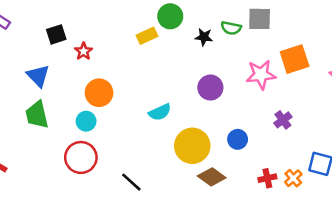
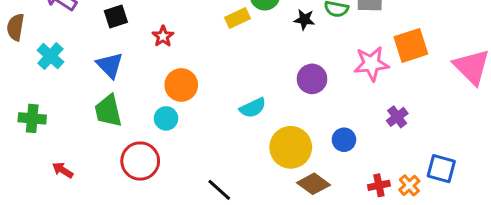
black square: (56, 34) -> (116, 17), moved
red circle: (81, 157) -> (140, 161), moved

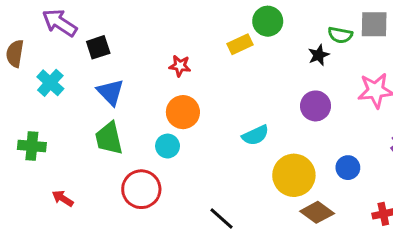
black square: (116, 17) -> (98, 47), moved
black star: (304, 20) -> (319, 55), moved, turned -30
red star: (163, 36) -> (180, 66), moved, turned -30

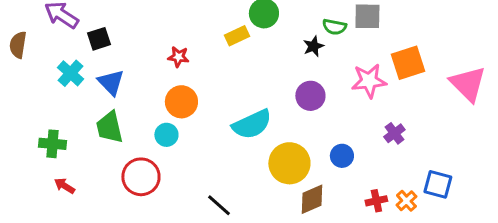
cyan cross: (50, 83) -> (70, 73), moved
cyan semicircle: (255, 135) -> (252, 124), size x1.5
green cross: (32, 146) -> (52, 144), moved
brown diamond: (317, 212) -> (312, 199), turned -60

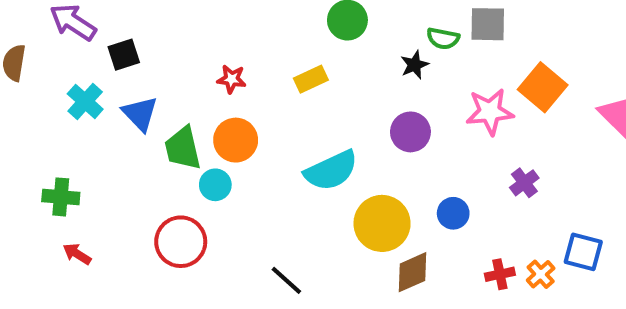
yellow rectangle: (237, 36) -> (311, 79), moved
orange square: (408, 63) -> (543, 87), turned -32
green trapezoid: (109, 127) -> (183, 148), moved

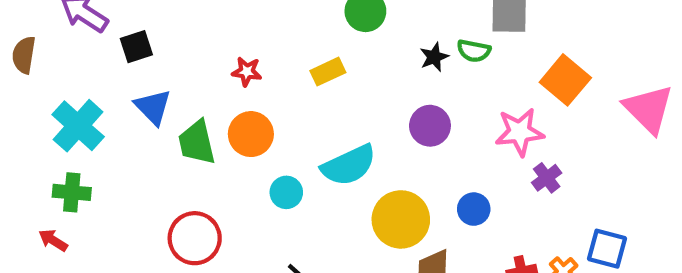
green semicircle: (443, 38) -> (474, 51), moved
cyan cross: (85, 101) -> (78, 126), moved, size x1.4
pink star: (490, 112) -> (520, 132), moved
cyan circle: (215, 185) -> (286, 192), moved
red arrow: (77, 254) -> (53, 240), moved

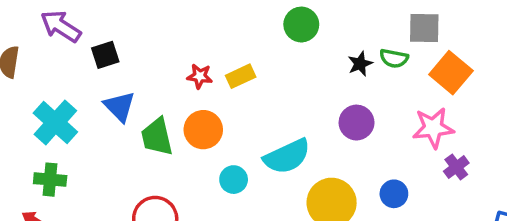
yellow rectangle: (328, 72) -> (241, 76), moved
orange square: (565, 80) -> (451, 73), moved

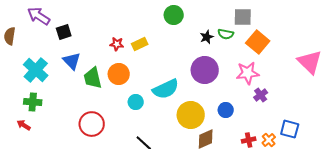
purple circle: (357, 123) -> (205, 70), size x1.4

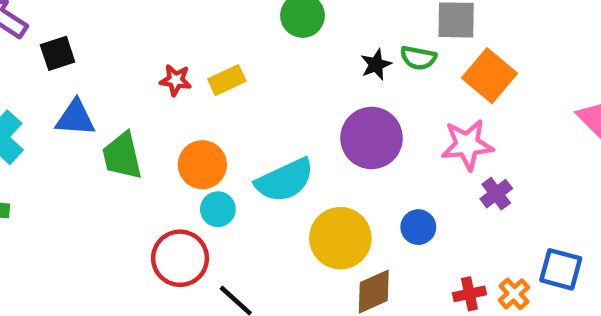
blue triangle: (72, 61) -> (75, 118), turned -42
orange circle: (119, 74) -> (202, 165), moved
red circle: (92, 124) -> (180, 258), moved

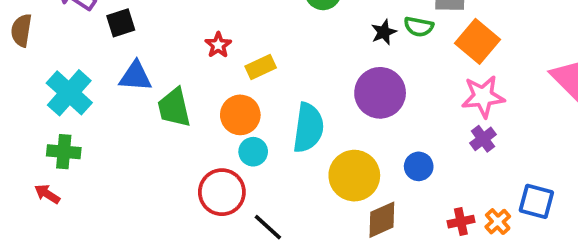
red star: (176, 80) -> (218, 45), turned 30
yellow rectangle: (227, 80) -> (261, 67), moved
pink star: (467, 145) -> (483, 97), moved
cyan semicircle: (285, 180) -> (308, 128), turned -57

